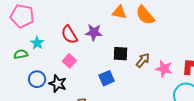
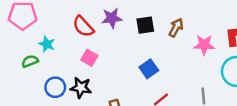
black square: (121, 54) -> (145, 25), moved
brown arrow: (143, 60) -> (176, 28), moved
blue square: (107, 78) -> (149, 69), moved

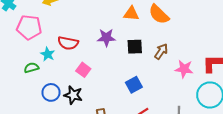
red semicircle: (83, 27) -> (68, 43), moved, turned -42

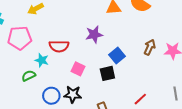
black square: (135, 47) -> (107, 73), moved
brown arrow: (161, 51) -> (150, 47), moved
blue square: (134, 85) -> (117, 55), moved

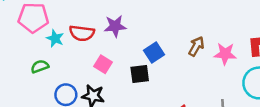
purple star: (94, 34) -> (115, 26), moved
cyan star: (42, 60) -> (55, 38), moved

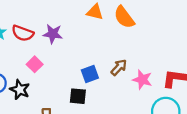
blue square: (154, 52) -> (90, 74), moved
black square: (140, 74) -> (78, 96), moved

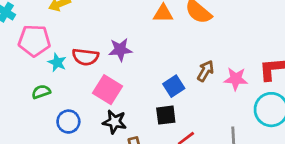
pink square: (35, 64) -> (107, 90), size x1.5
black star: (20, 90) -> (115, 122), moved

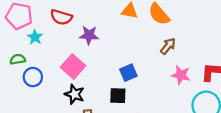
red semicircle: (85, 57) -> (61, 17), moved
brown arrow: (205, 71) -> (168, 46), moved
blue circle: (68, 122) -> (33, 77), moved

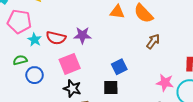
red semicircle: (61, 17) -> (56, 38), moved
pink square: (73, 67) -> (70, 64), turned 30
pink star: (181, 75) -> (165, 83), moved

